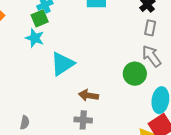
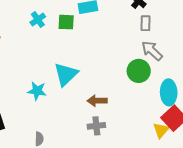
green square: (40, 18) -> (66, 22), moved, turned 36
cyan star: (35, 38) -> (37, 91), moved

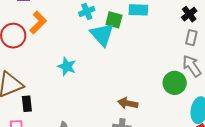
cyan triangle: (66, 74) -> (102, 35), moved, turned -40
cyan star: (37, 91) -> (67, 66), moved

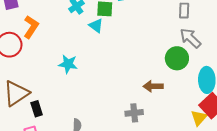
cyan triangle: (102, 35) -> (96, 26), size x0.6
brown arrow: (128, 103) -> (153, 86), moved

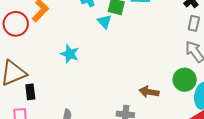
green circle: (177, 58) -> (185, 80), moved

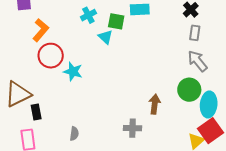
red circle: (16, 24) -> (51, 56), moved
brown arrow: (149, 92) -> (155, 104), turned 90

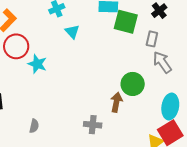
green square: (116, 21) -> (126, 22), moved, size x1.4
gray rectangle: (195, 33) -> (152, 39), moved
green circle: (189, 90) -> (133, 84), moved

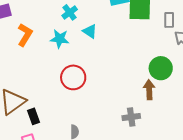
red circle: (16, 46) -> (73, 77), moved
cyan star: (37, 64) -> (60, 39), moved

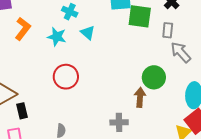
cyan cross: (70, 12) -> (70, 12), turned -35

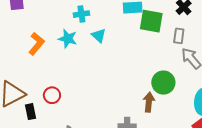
cyan cross: (70, 12) -> (81, 14), turned -35
orange L-shape: (23, 29) -> (37, 44), moved
red circle: (66, 77) -> (52, 95), moved, size x0.7

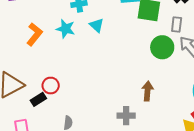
green circle: (163, 83) -> (162, 47), moved
black rectangle: (30, 112) -> (38, 99), moved, turned 70

